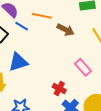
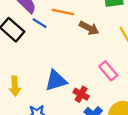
blue triangle: (18, 62) -> (56, 80), moved

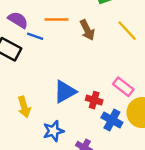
brown arrow: (89, 28) -> (87, 30), turned 48
pink rectangle: (108, 71) -> (123, 87), moved

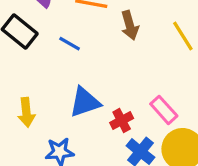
blue line: (35, 36) -> (70, 44), moved
red cross: (94, 100) -> (122, 121), turned 35

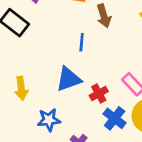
blue line: (70, 44) -> (82, 42), moved, turned 66

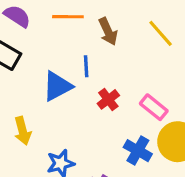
blue triangle: (69, 79) -> (57, 86), moved
red cross: (99, 93) -> (108, 99), moved

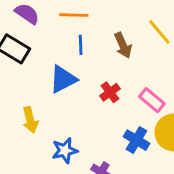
brown arrow: (108, 31) -> (123, 45), moved
blue line: (86, 66) -> (81, 45), moved

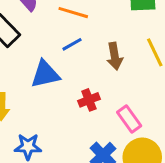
blue line: (81, 45) -> (72, 44), turned 48

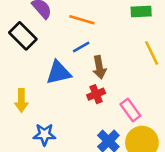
brown arrow: (115, 56) -> (99, 67), moved

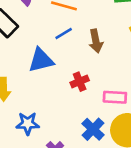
brown arrow: (99, 67) -> (96, 41), moved
pink rectangle: (130, 110) -> (115, 97), turned -50

